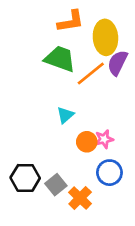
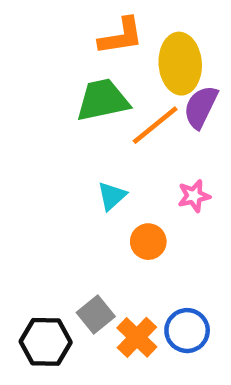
green trapezoid: (60, 59) -> (103, 100), turned -32
pink star: (104, 139) -> (194, 196), moved
blue circle: (109, 173) -> (187, 331), moved
black hexagon: (25, 178) -> (46, 342), moved

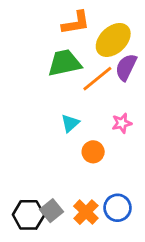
yellow ellipse: (180, 64) -> (113, 40), turned 51
gray square: (96, 315) -> (52, 211), moved

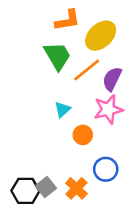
green trapezoid: (64, 63) -> (57, 56), turned 72
purple semicircle: (126, 67) -> (112, 79), moved
pink star: (122, 123) -> (108, 109), size x1.6
blue circle: (117, 208) -> (106, 169), moved

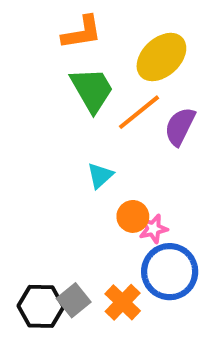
orange L-shape: (68, 20) -> (82, 32), moved
pink star: (108, 109) -> (153, 229), moved, size x0.6
blue circle: (106, 169) -> (170, 272), size x1.4

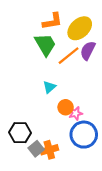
orange L-shape: (82, 32) -> (52, 21), moved
purple semicircle: (180, 127) -> (88, 51), moved
orange cross: (123, 302) -> (49, 150), moved, turned 30
black hexagon: (41, 306) -> (20, 133), moved

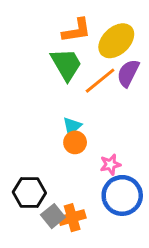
orange circle: (66, 107) -> (75, 142), moved

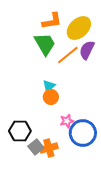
pink star: (110, 165) -> (67, 121), moved

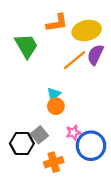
yellow ellipse: (79, 28) -> (87, 31), turned 30
green trapezoid: (45, 44) -> (26, 46), moved
gray square: (36, 147) -> (39, 135), moved

